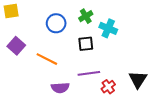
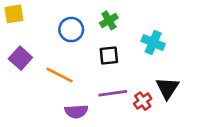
cyan cross: (108, 28) -> (153, 43), moved
black triangle: (138, 79) -> (167, 88), moved
red cross: (108, 87) -> (143, 101), moved

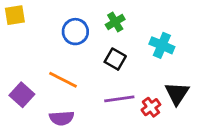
black square: (109, 56) -> (115, 59), turned 36
purple square: (20, 58) -> (22, 95), moved
purple semicircle: (76, 111) -> (62, 118), moved

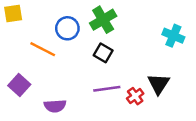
green cross: (115, 22) -> (103, 20), size x1.5
cyan cross: (162, 45) -> (173, 36), moved
orange line: (63, 80) -> (43, 49), moved

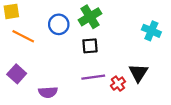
orange line: (43, 49) -> (23, 36), moved
black square: (103, 53) -> (90, 46), turned -35

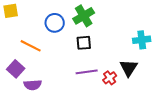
cyan cross: (151, 31) -> (142, 40), moved, turned -30
orange line: (23, 36) -> (31, 46), moved
purple semicircle: (48, 92) -> (33, 85), moved

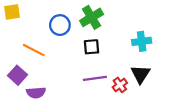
cyan cross: (142, 40) -> (142, 41), moved

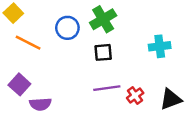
yellow square: (12, 12) -> (13, 13), turned -35
orange line: (34, 50) -> (28, 43), moved
black triangle: (141, 74) -> (171, 99), moved, turned 36

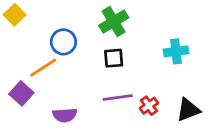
blue circle: (67, 28) -> (63, 42), moved
orange line: (28, 43) -> (43, 68), moved, turned -60
purple semicircle: (40, 104) -> (65, 115), moved

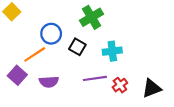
cyan cross: (176, 51) -> (112, 51), moved
black square: (114, 58) -> (77, 47), moved, turned 35
purple semicircle: (65, 115) -> (49, 82), moved

